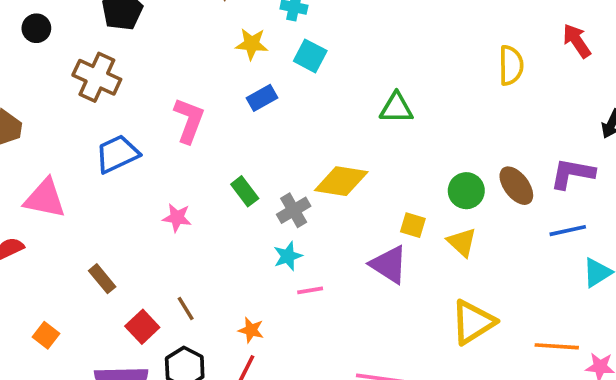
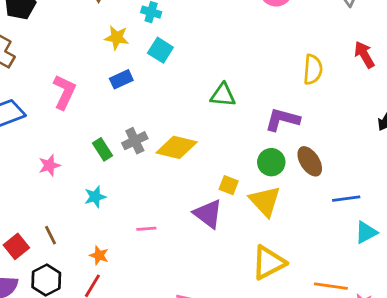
purple L-shape: (572, 174) -> (282, 120), moved
gray cross: (294, 210) -> (135, 141), moved
pink star: (177, 218) -> (49, 165), turned -30
yellow triangle: (462, 242) -> (265, 201), size x1.4
cyan star: (288, 256) -> (95, 197), moved

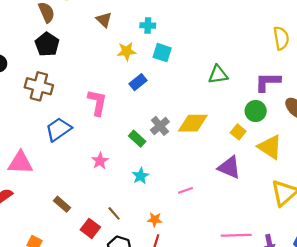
green circle: (271, 162) -> (256, 111), moved
yellow square: (229, 185) -> (238, 132), moved, turned 32

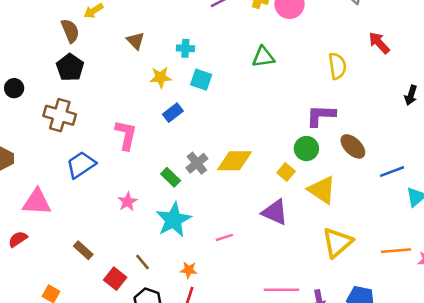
green triangle: (218, 75) -> (263, 57), moved
cyan star: (141, 176) -> (174, 220), size x1.8

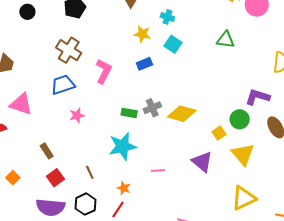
brown cross: (60, 115) -> (69, 50), moved
green rectangle: (171, 177) -> (129, 113), turned -49
pink star: (128, 202) -> (77, 115), moved
red square: (115, 279) -> (55, 178), moved

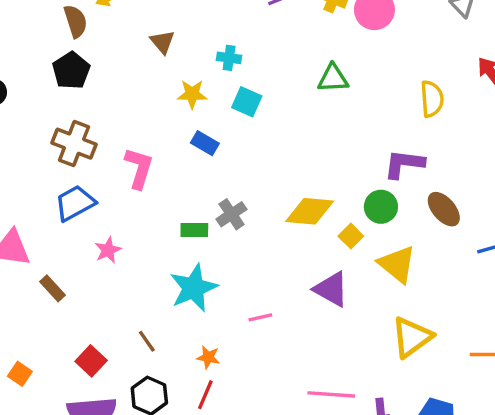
blue rectangle: (144, 64) -> (205, 143), turned 63
yellow diamond: (182, 114) -> (310, 211), moved
brown rectangle: (47, 151) -> (53, 288), moved

